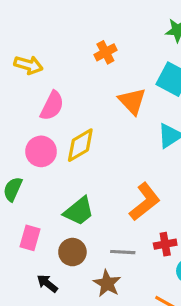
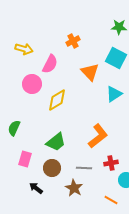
pink semicircle: (52, 106) -> (50, 64), moved
pink circle: (41, 151) -> (32, 84), moved

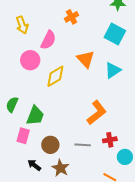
yellow arrow: (24, 49) -> (22, 25), turned 54
orange triangle: (90, 72) -> (86, 59), moved
green trapezoid: (56, 142) -> (35, 116), moved, turned -30
brown star: (74, 188) -> (60, 168), moved

